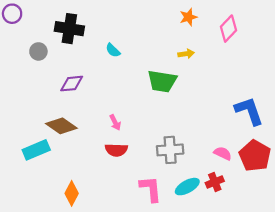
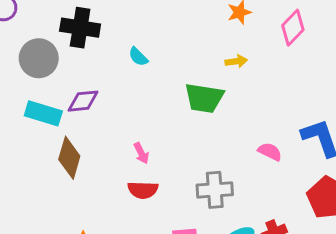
gray circle: (38, 51) -> (39, 58), size x1.6
brown diamond: (61, 126) -> (69, 158), turned 72
cyan rectangle: (36, 150) -> (43, 113), moved, turned 40
pink semicircle: (223, 153) -> (270, 152), moved

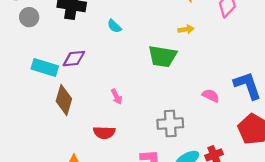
gray circle: (39, 58) -> (29, 17), moved, size x0.7
red semicircle: (143, 190) -> (104, 133), moved

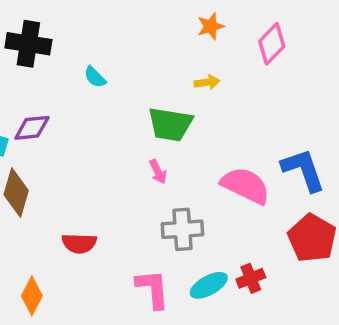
pink semicircle: (211, 96) -> (246, 186), size x1.8
pink arrow: (117, 97) -> (158, 172), moved

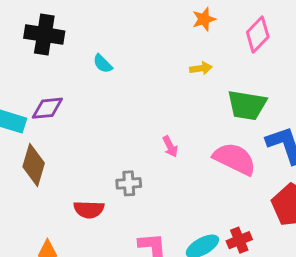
green trapezoid: (170, 124) -> (247, 105), moved
pink arrow: (158, 172) -> (170, 147), moved
gray cross: (182, 229) -> (129, 183), moved, size x0.7

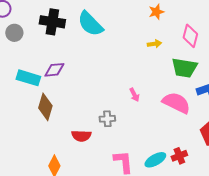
pink diamond: (258, 35) -> (190, 36), moved, turned -30
cyan semicircle: (103, 64) -> (90, 24), moved, size x2.0

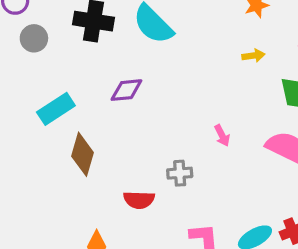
purple diamond: (54, 70) -> (126, 90), moved
cyan rectangle: (28, 78) -> (56, 109), turned -50

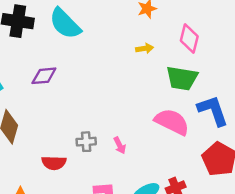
pink arrow: (222, 136) -> (120, 145), moved

